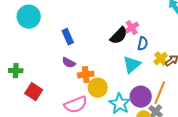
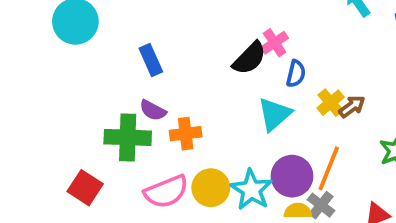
green cross: (16, 71) -> (128, 137), moved, size x1.6
yellow circle: (98, 88) -> (211, 188), moved
red square: (34, 92) -> (85, 188), moved

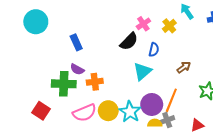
pink cross: (275, 43) -> (143, 24), moved
yellow cross: (331, 103) -> (169, 26), moved
gray cross: (321, 205) -> (167, 120), turned 32

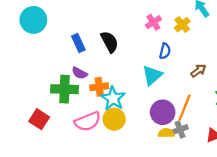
black semicircle: (129, 41) -> (110, 42), moved, turned -72
cyan star: (130, 112) -> (113, 98), moved

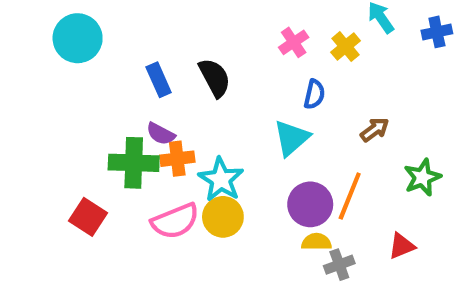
orange cross: (99, 87) -> (177, 159), moved
gray cross: (180, 130) -> (339, 265), moved

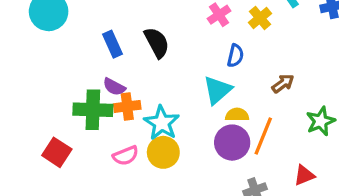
pink semicircle: (175, 221) -> (126, 156), size x0.7
yellow semicircle: (316, 242) -> (237, 115), moved

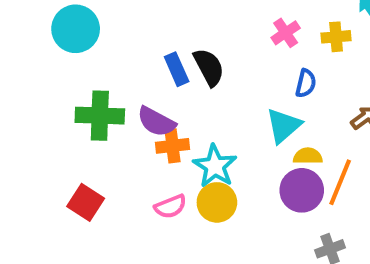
yellow cross: (260, 18) -> (336, 37), turned 35
blue rectangle: (113, 44) -> (177, 69), moved
purple semicircle: (114, 87) -> (156, 122), size x1.4
green cross: (93, 110) -> (100, 116), moved

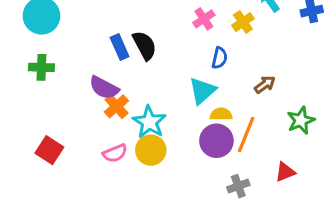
yellow cross: (336, 37) -> (243, 22), turned -30
green cross: (100, 116) -> (41, 67), moved, size x0.7
orange cross: (173, 146) -> (116, 106), turned -35

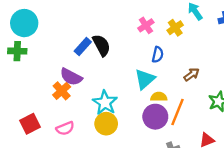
blue rectangle: (120, 47) -> (83, 46), turned 66
green cross: (41, 67) -> (17, 51), moved
orange cross: (116, 106) -> (62, 91), moved
red square: (49, 150) -> (30, 124), turned 30
pink semicircle: (115, 153) -> (65, 128), moved

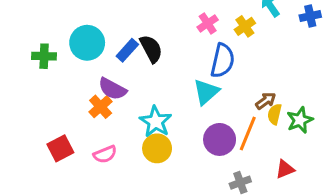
cyan circle: (24, 23) -> (87, 43), moved
blue semicircle: (158, 55) -> (222, 61), size x1.6
brown arrow: (192, 75) -> (266, 101), moved
yellow semicircle: (159, 97) -> (275, 114), moved, turned -77

